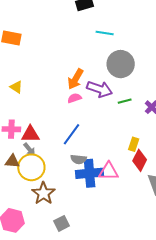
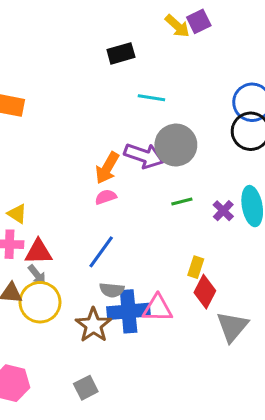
yellow triangle: (16, 87) -> (17, 214), moved
purple arrow: (100, 89) -> (144, 156), moved
brown star: (43, 193) -> (93, 325), moved

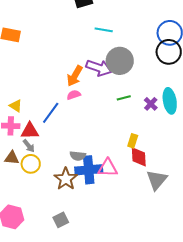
blue line: (101, 252) -> (51, 113), moved
red diamond: (205, 292) -> (139, 157), turned -30
yellow circle: (40, 302) -> (31, 164), size x0.7

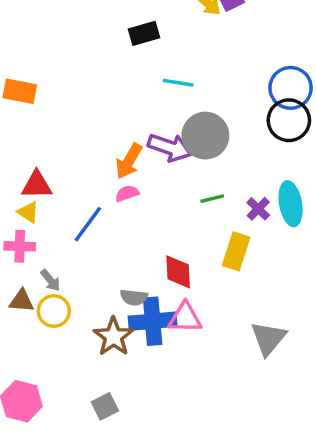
red triangle: (30, 131) -> (37, 185), moved
yellow rectangle: (133, 141) -> (236, 251), moved, size x1.5
red diamond: (139, 157) -> (178, 272), moved

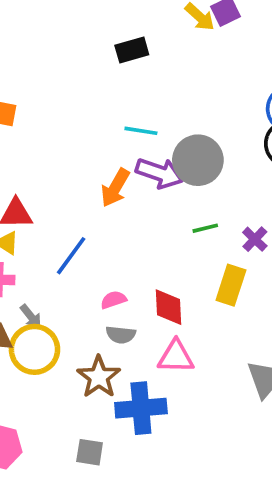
cyan line: (178, 83) -> (141, 131), moved
pink semicircle: (127, 193) -> (113, 300), moved
yellow circle: (54, 311) -> (34, 349), size x1.4
blue cross: (153, 321) -> (141, 408), moved
gray square: (105, 406) -> (90, 452), turned 36

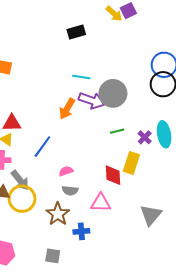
red diamond: (169, 307) -> (113, 175), moved
gray arrow: (31, 316) -> (20, 180), size x1.5
blue cross: (141, 408) -> (81, 231), size x0.6

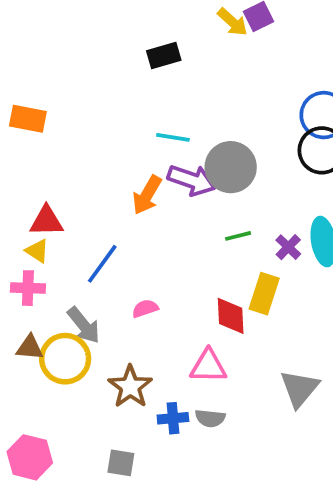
gray arrow: (20, 180) -> (84, 325), moved
gray semicircle: (70, 190) -> (210, 418), moved

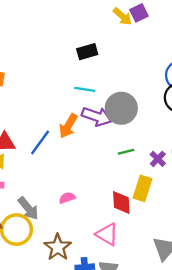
black rectangle: (164, 56) -> (87, 52), moved
blue line: (102, 264) -> (40, 142), moved
pink triangle: (208, 366) -> (107, 234), turned 30

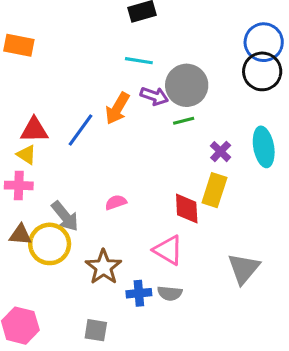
purple arrow: (97, 116) -> (154, 96), size x0.7
green line: (126, 152) -> (184, 121), moved
purple cross: (158, 159) -> (221, 152), moved

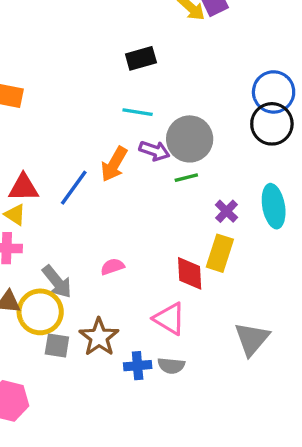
gray square: (96, 330) -> (57, 346), moved

